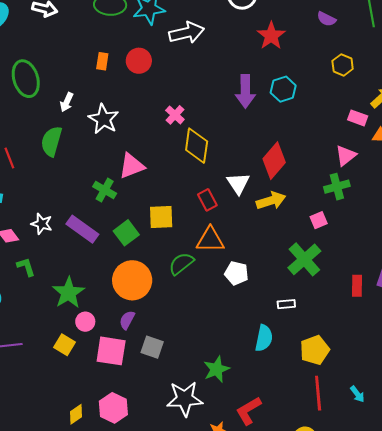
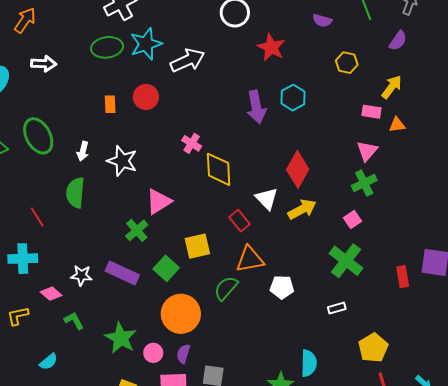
green cross: (105, 190) -> (137, 230), turned 30
pink circle: (85, 322) -> (153, 353), moved
cyan semicircle: (264, 338) -> (309, 363), moved

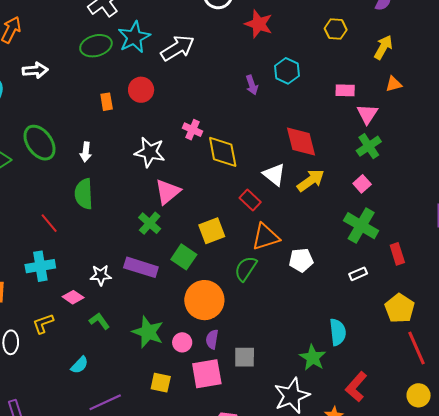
purple arrow: (256, 107) -> (252, 85), size x0.6
pink rectangle: (372, 112) -> (345, 90), moved
white star: (122, 161) -> (150, 152), moved
red diamond: (298, 169) -> (301, 142), turned -36
red rectangle: (403, 277) -> (397, 254), moved

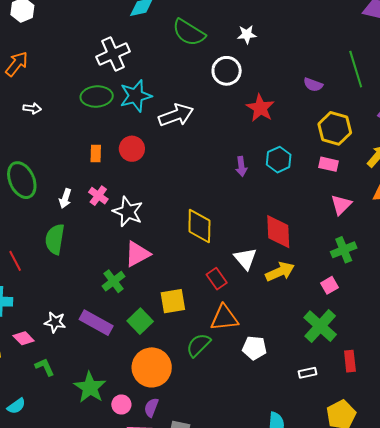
yellow hexagon: (336, 29) -> (335, 128), size x1.5
white arrow: (35, 70) -> (32, 108), size x0.7
pink rectangle: (345, 90) -> (328, 164), moved
pink triangle: (367, 114) -> (341, 205), moved
pink cross: (192, 130) -> (98, 196), moved

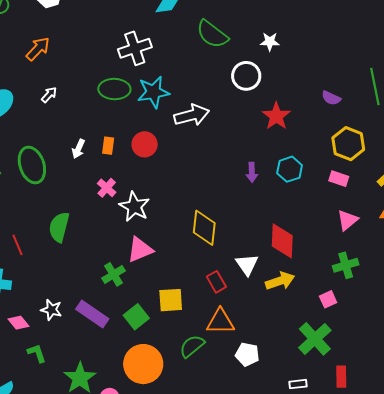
white arrow: (32, 108) -> (49, 95), turned -60
white arrow: (65, 199) -> (78, 149), moved

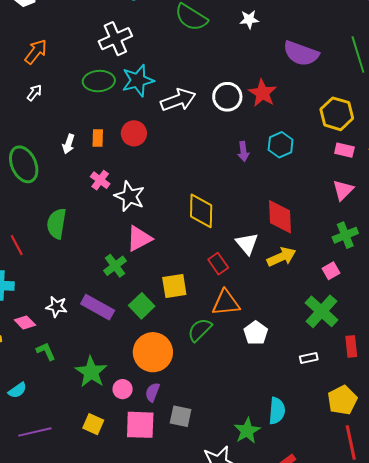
orange arrow: (38, 49) -> (36, 52), moved
white circle: (246, 76) -> (227, 97), moved
purple semicircle: (331, 98) -> (301, 53), moved, size x1.8
pink rectangle: (339, 179) -> (344, 150), moved
white pentagon: (247, 354) -> (256, 333), turned 30

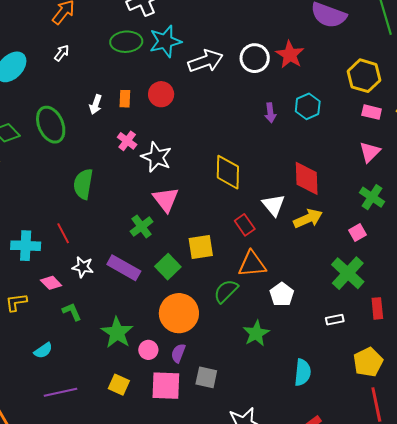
green cross: (345, 235) -> (372, 197), turned -35
pink triangle: (139, 239) -> (166, 199), turned -40
red line: (17, 245) -> (63, 233), moved
green star: (247, 431) -> (256, 333), moved

